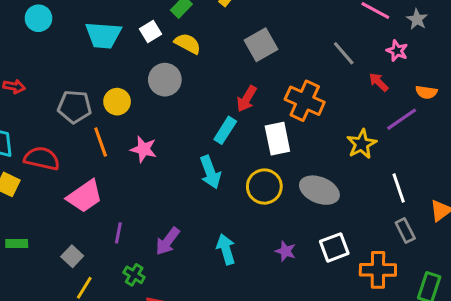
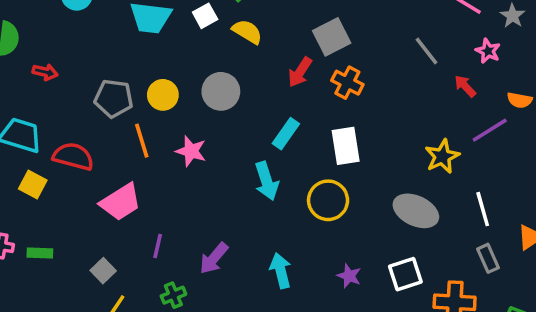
gray circle: (165, 80) -> (221, 91), moved
red arrow: (247, 99) -> (300, 72), moved
orange cross: (305, 101) -> (347, 83), moved, size x0.7
gray ellipse: (319, 190) -> (416, 211), moved
green cross: (134, 275) -> (173, 295), turned 35

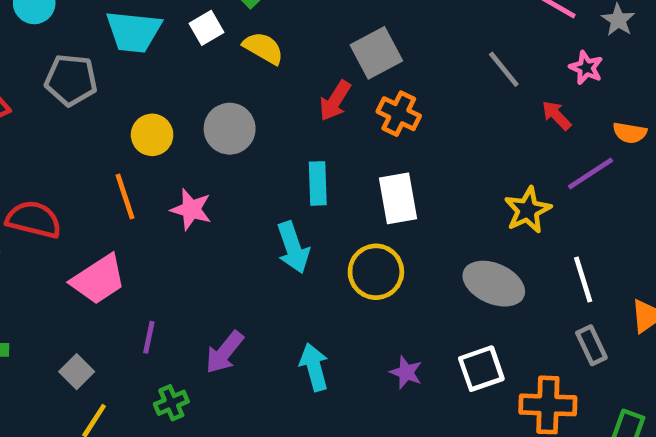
gray pentagon: (114, 98) -> (71, 80), moved
cyan rectangle: (286, 134) -> (318, 183), turned -36

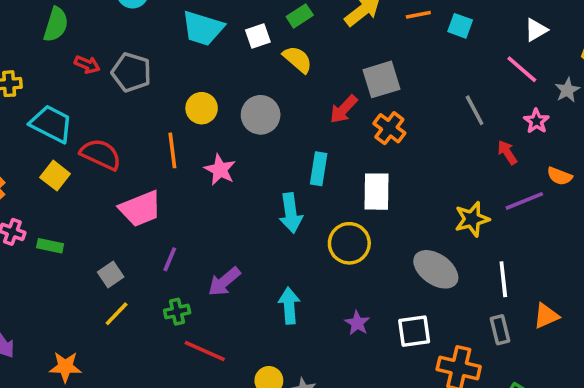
gray pentagon: (71, 80) -> (131, 72), moved

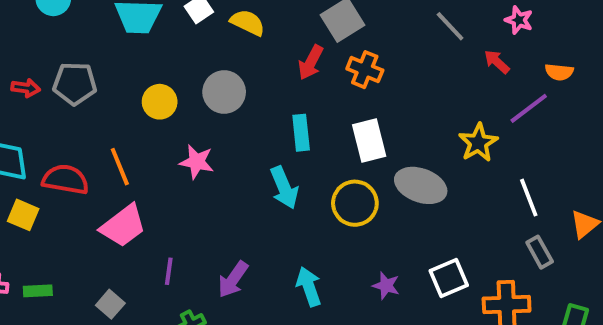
orange line: (172, 150) -> (120, 167), moved
gray ellipse: (436, 269) -> (421, 185), moved

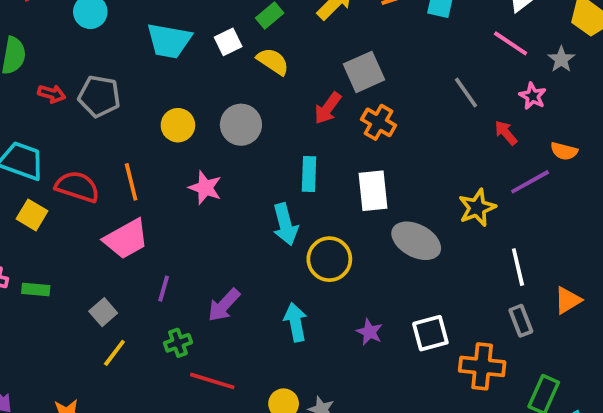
yellow circle: (355, 203) -> (329, 259), moved

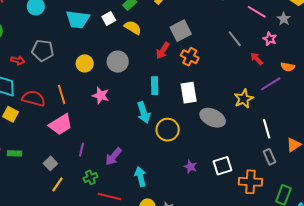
red arrow: (52, 94) -> (18, 60), moved
cyan arrow: (295, 322) -> (140, 177), moved

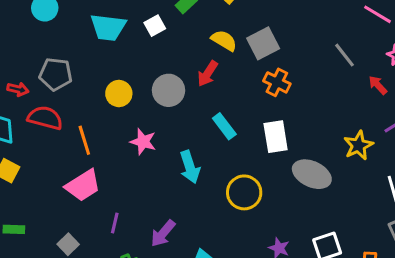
yellow semicircle: (133, 28) -> (224, 40), moved
red arrow: (163, 51) -> (208, 74), moved
cyan rectangle: (155, 86) -> (224, 126), turned -36
red semicircle: (34, 98) -> (45, 118), moved
cyan arrow: (144, 113) -> (190, 167), moved

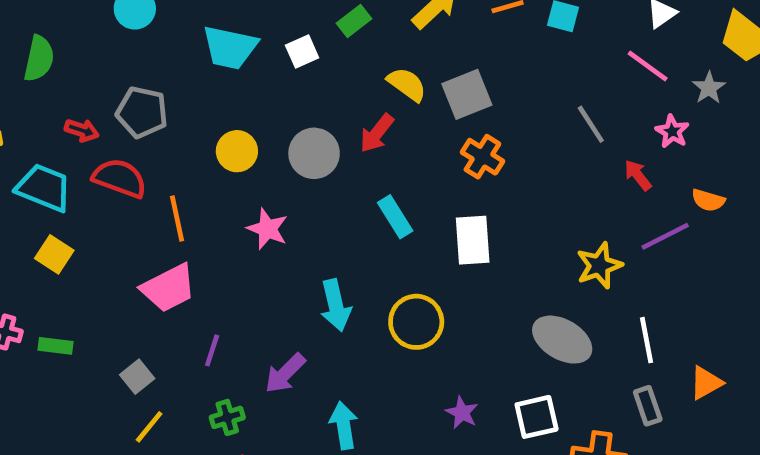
cyan arrow: (190, 167) -> (336, 305), moved
gray ellipse: (312, 174) -> (562, 340), moved

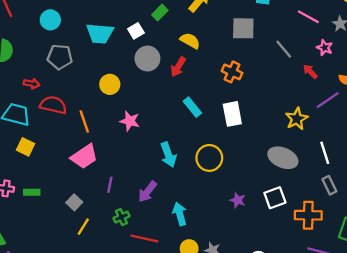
gray square: (467, 94) -> (243, 28), moved, turned 30
gray pentagon: (142, 112) -> (60, 57), moved
gray circle: (314, 153) -> (147, 59), moved

